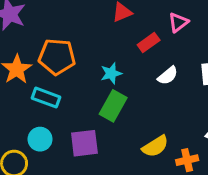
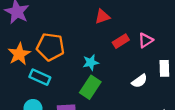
pink triangle: (178, 22) -> (146, 40), moved
white semicircle: (168, 76) -> (139, 81), moved

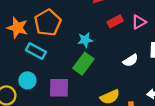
orange pentagon: (50, 47) -> (48, 23), turned 30
orange star: (19, 54) -> (17, 28), turned -30

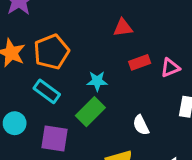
cyan rectangle: (36, 51) -> (47, 91), moved
white semicircle: (131, 60) -> (141, 125), moved, turned 88

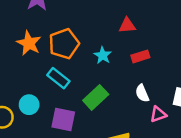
pink triangle: (170, 68) -> (158, 114), moved
cyan star: (97, 81) -> (103, 55), moved, turned 30
white semicircle: (141, 125) -> (142, 93), moved

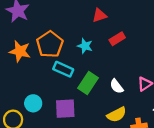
cyan rectangle: (58, 78) -> (63, 69), moved
white semicircle: (142, 93) -> (117, 86), moved

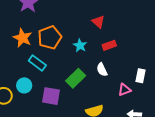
red triangle: (99, 15) -> (98, 22), turned 48
cyan rectangle: (63, 69) -> (37, 63), moved
white semicircle: (117, 86) -> (102, 70), moved

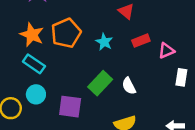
cyan rectangle: (37, 63) -> (34, 64), moved
white semicircle: (102, 70) -> (129, 86), moved
pink triangle: (124, 90) -> (166, 51), moved

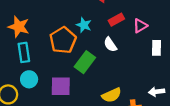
orange pentagon: (66, 33) -> (63, 40), moved
cyan rectangle: (34, 64) -> (24, 52), turned 54
white semicircle: (129, 86) -> (110, 45), moved

